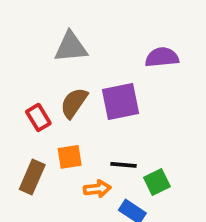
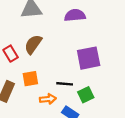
purple semicircle: (162, 57) -> (75, 15), moved
purple square: (120, 102) -> (89, 58), moved

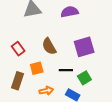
brown semicircle: (33, 44) -> (49, 46), moved, turned -60
orange arrow: (48, 99) -> (46, 91), moved

